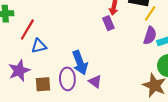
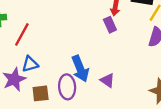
blue triangle: (39, 46) -> (30, 64), moved
purple triangle: (95, 82) -> (107, 80), moved

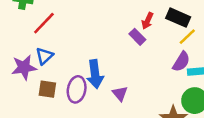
purple rectangle: (110, 25) -> (137, 37), turned -35
blue triangle: (30, 64) -> (45, 56), turned -42

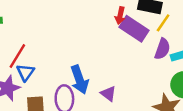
red line: (44, 23) -> (17, 56), moved
purple rectangle: (137, 37) -> (134, 29), moved, size x1.6

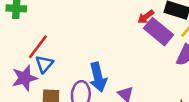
red arrow: (120, 16) -> (146, 17), turned 35

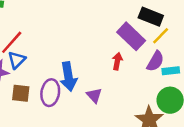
red arrow: (146, 17) -> (117, 61), moved, turned 133

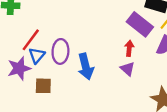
purple ellipse: (50, 93) -> (60, 51), moved
purple triangle: (94, 95) -> (128, 69), moved

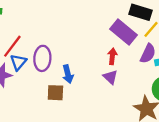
blue arrow: (86, 67) -> (68, 74), size x0.7
brown square: (43, 86) -> (55, 93), moved

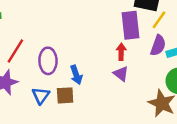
purple rectangle: (124, 32) -> (130, 25), turned 50
blue triangle: (18, 62) -> (41, 96), moved

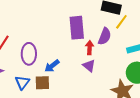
purple rectangle: (130, 25) -> (77, 28), moved
purple semicircle: (158, 45) -> (105, 36), moved
blue arrow: (76, 75) -> (52, 66), turned 70

